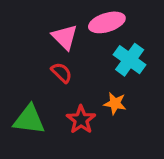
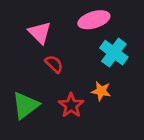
pink triangle: (65, 37) -> (40, 33), moved
green triangle: (29, 120) -> (25, 105), turned -44

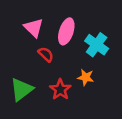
pink ellipse: (94, 20) -> (66, 31), moved, turned -55

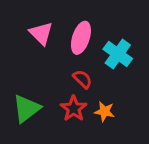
red semicircle: (46, 54) -> (82, 79), moved
orange star: (86, 77) -> (105, 111), moved

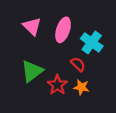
red semicircle: (82, 79) -> (78, 64), moved
green triangle: (26, 109) -> (32, 71), moved

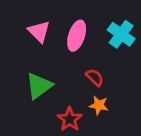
cyan cross: (92, 42) -> (121, 34), moved
red star: (57, 85) -> (70, 119), moved

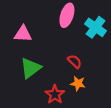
pink triangle: (39, 31) -> (23, 34), moved, turned -42
pink ellipse: (77, 36) -> (67, 15), moved

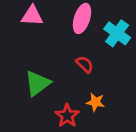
pink triangle: (23, 34) -> (32, 16), moved
red semicircle: (75, 61) -> (85, 64), moved

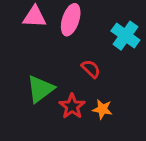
pink ellipse: (82, 18) -> (71, 20), moved
red star: (67, 116) -> (72, 106), moved

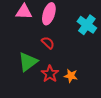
red semicircle: (91, 69) -> (48, 43), moved

